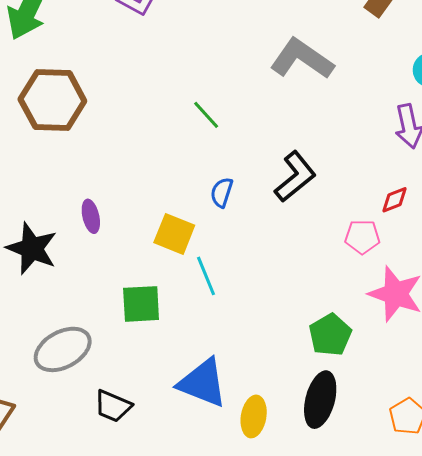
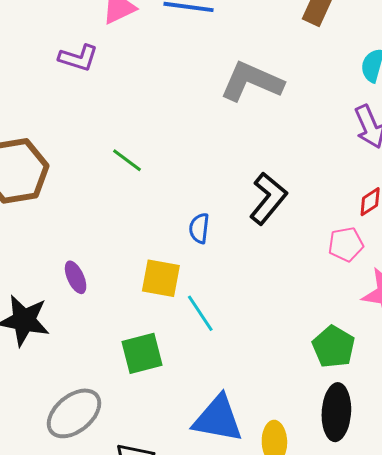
green line: (206, 115) -> (127, 160), moved

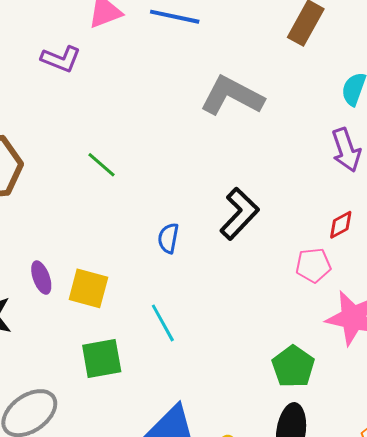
yellow square: (161, 278) -> (88, 288), moved

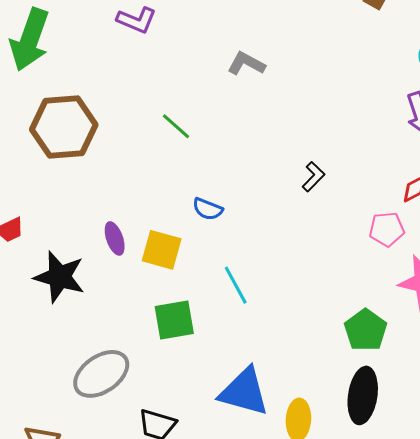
gray L-shape: (232, 96) -> (246, 64), moved, size x0.6
black L-shape: (239, 214) -> (313, 177), size x0.6
blue semicircle: (168, 238) -> (208, 209), moved, turned -80

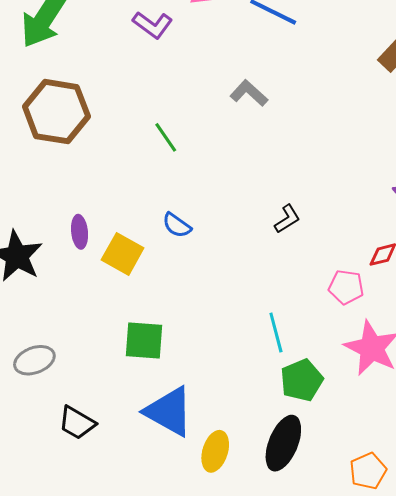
cyan line: (236, 285) -> (276, 332), moved
green square: (174, 320) -> (144, 340), moved
gray ellipse: (101, 374) -> (34, 360), size x0.7

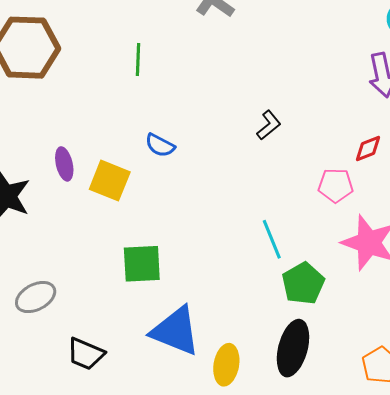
green line: (166, 137) -> (138, 59), turned 44

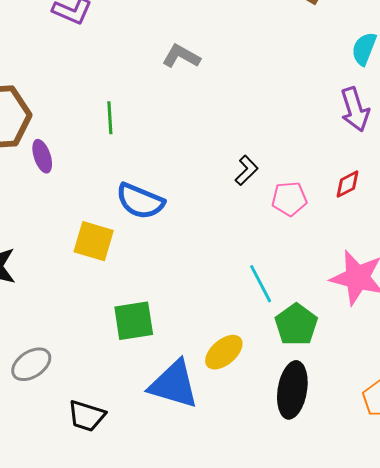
blue semicircle: (160, 145) -> (140, 201), size x1.6
purple ellipse: (64, 164) -> (42, 156), moved
pink pentagon: (336, 185) -> (289, 199), moved
yellow ellipse: (226, 365) -> (224, 352), moved, turned 45

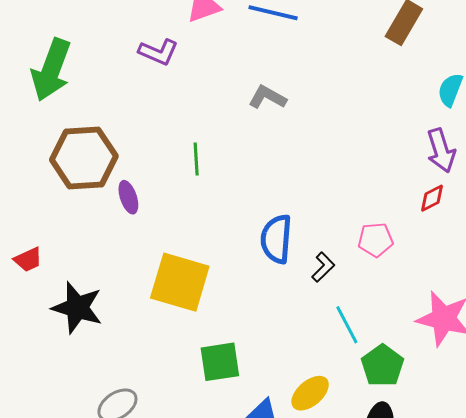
black L-shape: (246, 170) -> (323, 267), moved
red diamond: (348, 184) -> (432, 198), moved
blue semicircle: (140, 201) -> (276, 239), moved, turned 72
yellow square: (94, 241) -> (180, 282), size x1.5

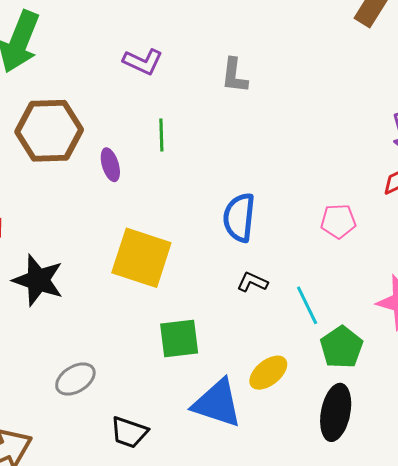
purple L-shape: (158, 52) -> (143, 62), moved
gray L-shape: (267, 97) -> (234, 76), turned -114
purple ellipse: (128, 197) -> (110, 165), moved
black L-shape: (323, 267) -> (252, 282), moved, turned -112

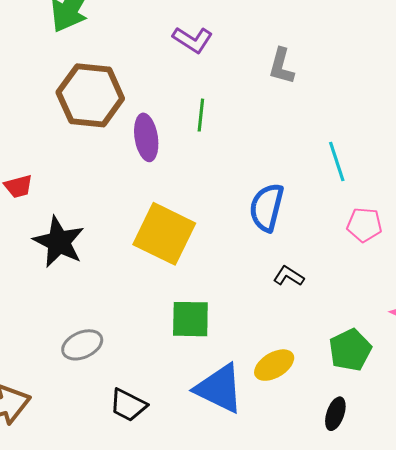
purple ellipse: (110, 165) -> (146, 137), size x1.4
black L-shape: (252, 282) -> (289, 276), moved
cyan line: (307, 305) -> (337, 161), moved
black ellipse: (336, 412) -> (335, 414), size x0.6

